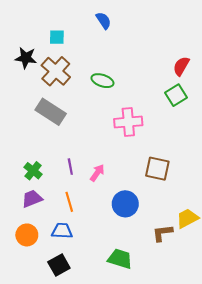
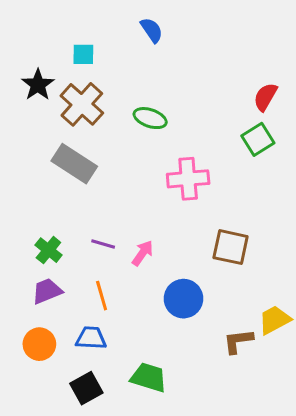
black star: (26, 58) -> (38, 85), turned 30
purple line: (70, 167) -> (103, 244), turned -63
green trapezoid: (120, 259) -> (149, 377), moved

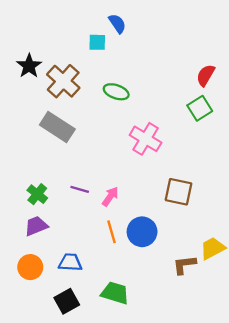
cyan square: (83, 54) -> (97, 42), moved
pink cross: (188, 179) -> (146, 139), turned 36
orange line: (102, 296) -> (111, 232), moved

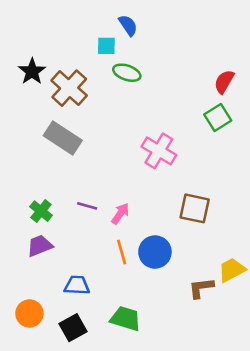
green ellipse: (116, 92) -> (127, 73), moved
orange circle: (30, 267) -> (29, 313), moved

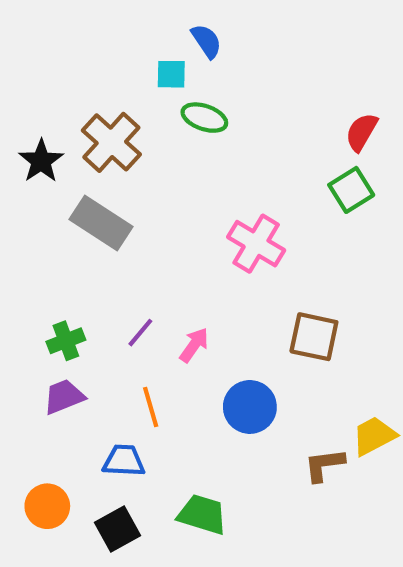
black star: (32, 71) -> (41, 161), moved
purple line: (87, 206) -> (140, 333), turned -66
green cross: (41, 211) -> (66, 341), turned 30
orange line: (122, 252) -> (151, 407), moved

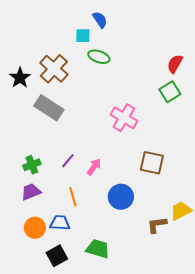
orange circle: (47, 506) -> (35, 228), moved

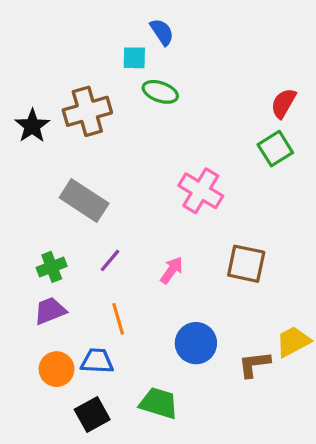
brown cross: (54, 69) -> (87, 111), turned 32
gray rectangle: (49, 108) -> (84, 200), moved
pink arrow: (94, 167) -> (172, 270), moved
blue circle: (121, 197) -> (196, 343), moved

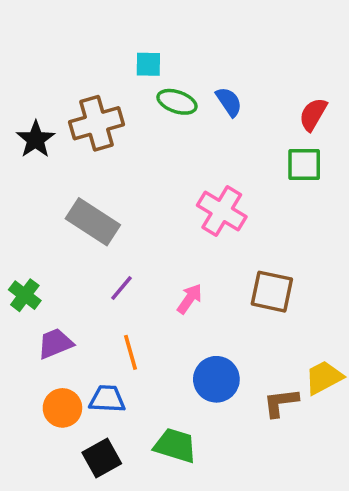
blue semicircle: (162, 32) -> (229, 102), moved
green square: (275, 149) -> (304, 164), turned 32
green cross: (52, 267) -> (25, 295), moved, turned -32

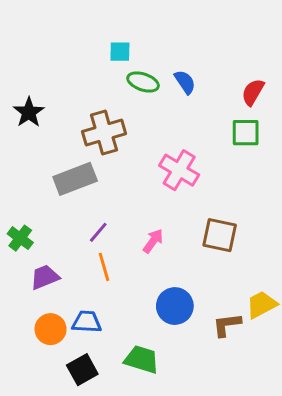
brown cross: (96, 123) -> (104, 133), moved
gray rectangle: (93, 222) -> (75, 179), turned -54
orange line: (130, 352) -> (104, 267), moved

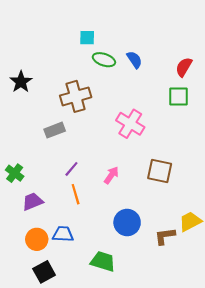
gray rectangle: (75, 179) -> (55, 130), size x0.7
black square: (82, 370) -> (44, 272), moved

